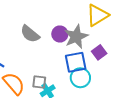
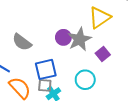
gray semicircle: (30, 34) -> (22, 42), moved
blue square: (76, 62) -> (46, 69), moved

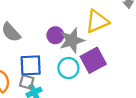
purple square: (103, 54) -> (93, 60), size x1.6
cyan circle: (85, 80) -> (68, 68), moved

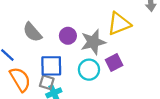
purple circle: (55, 35) -> (68, 36), moved
purple square: (93, 60) -> (114, 62), size x0.7

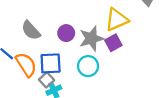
purple square: (114, 62) -> (113, 43), moved
orange semicircle: (20, 79) -> (26, 65), moved
gray square: (47, 82) -> (47, 80), turned 32

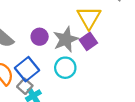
yellow triangle: (117, 20) -> (89, 18), turned -30
blue square: (51, 63) -> (27, 69), turned -30

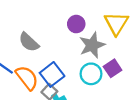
purple circle: (40, 37) -> (76, 24), moved
purple square: (88, 41) -> (113, 68), moved

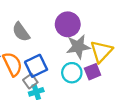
yellow triangle: (116, 23) -> (101, 51), moved
purple circle: (76, 24) -> (68, 24), size x1.5

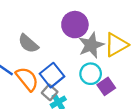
yellow triangle: (101, 51) -> (116, 45), turned 30
purple square: (93, 72) -> (106, 86), moved

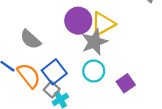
yellow triangle: (116, 45) -> (103, 24), moved
purple square: (106, 86) -> (126, 83), moved

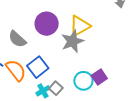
purple circle: (78, 21) -> (47, 24), moved
cyan circle: (94, 71) -> (83, 81), moved
gray square: (52, 89) -> (56, 88), moved

